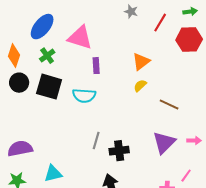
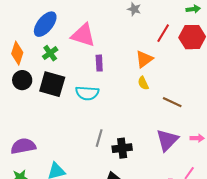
red line: (160, 23) -> (163, 33), moved
yellow semicircle: (140, 86) -> (143, 83), turned -72

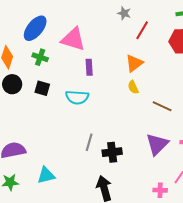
red line: (163, 33) -> (142, 30), moved
green cross: (50, 53) -> (40, 57), turned -35
black square: (52, 84) -> (42, 88), size x0.6

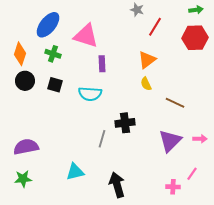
black cross: (112, 152) -> (125, 123), moved
cyan triangle: (46, 175) -> (75, 172), moved

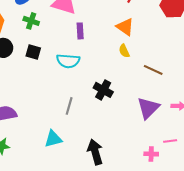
orange triangle: (147, 60) -> (125, 27), turned -48
black cross: (125, 123) -> (103, 90), turned 36
gray line: (102, 139) -> (69, 106), moved
pink line: (192, 174) -> (170, 141), turned 48

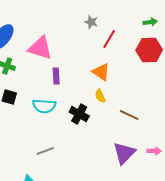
black cross: (103, 90) -> (79, 114), moved
gray line: (69, 106) -> (45, 151), turned 54

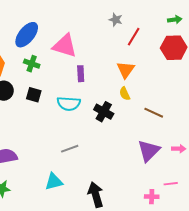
orange triangle: (101, 72) -> (126, 70), turned 30

